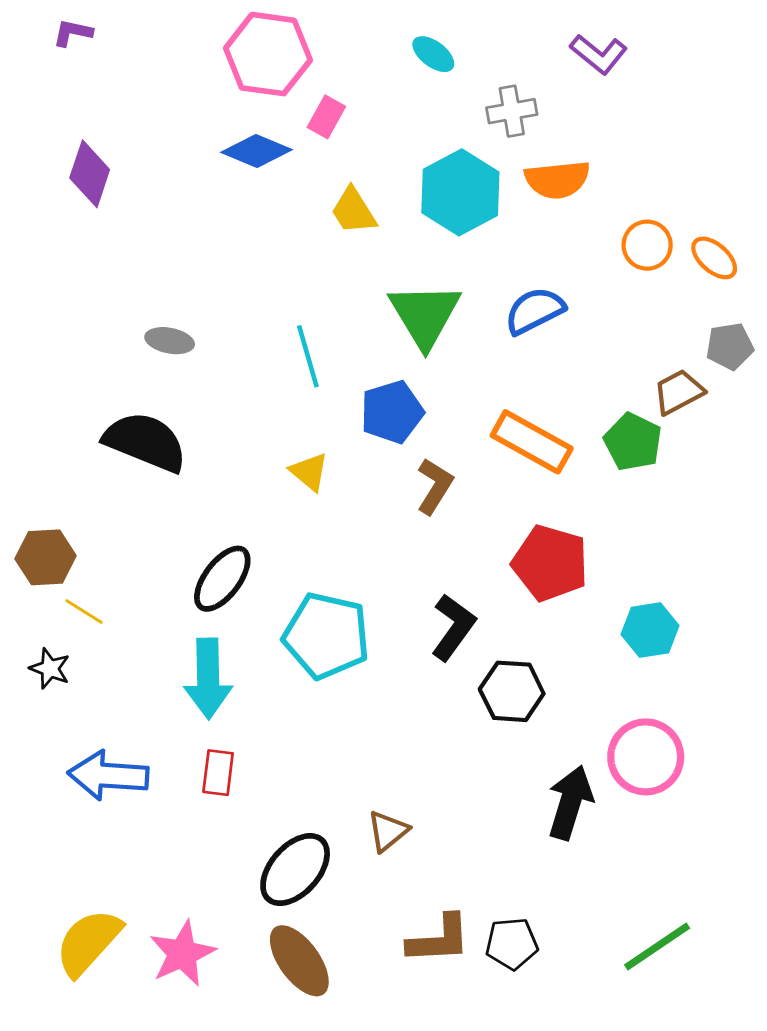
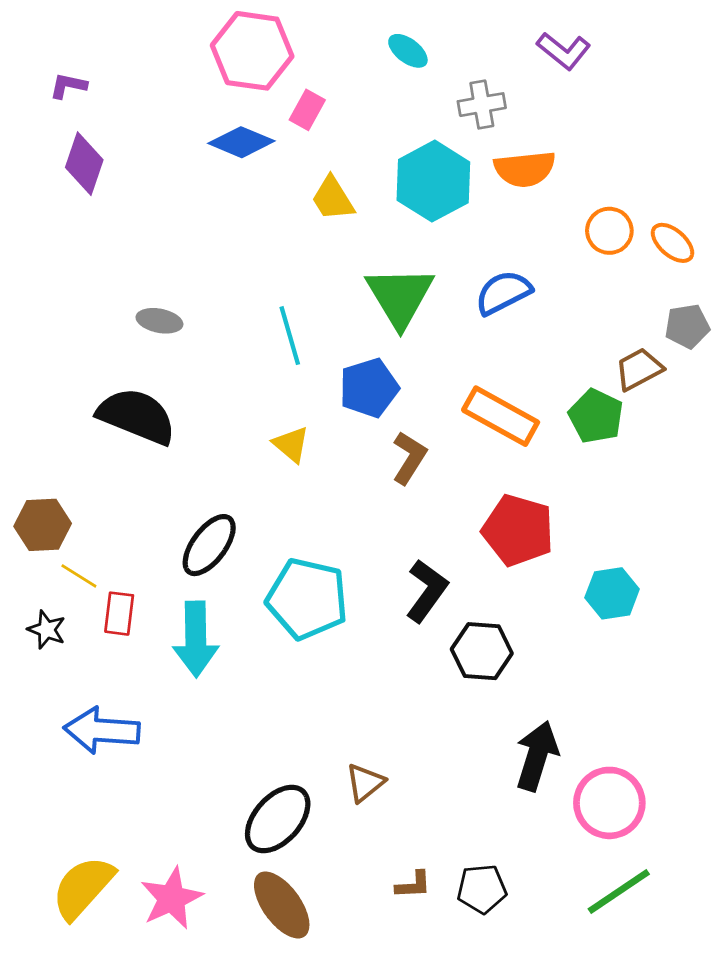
purple L-shape: (73, 33) -> (68, 86), moved
pink circle: (646, 757) -> (609, 803), moved
red rectangle: (218, 773) -> (119, 614), moved
brown L-shape: (439, 939) -> (413, 885), size x0.6

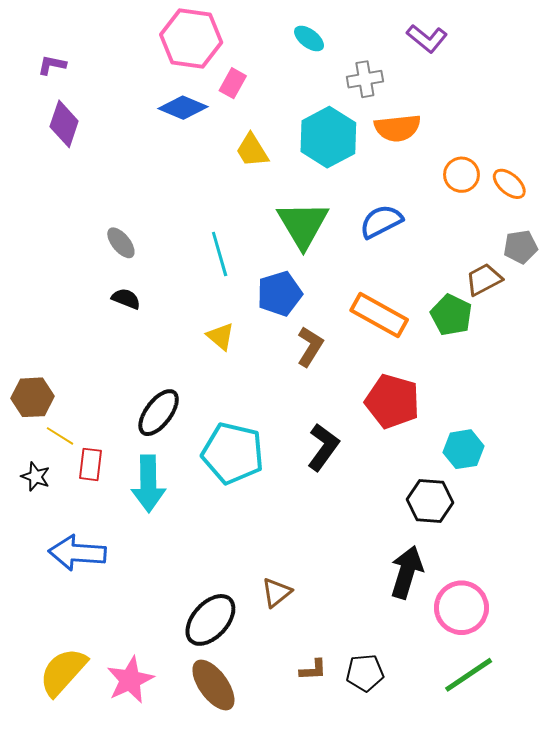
gray ellipse: (159, 321) -> (121, 243), turned 40
black semicircle: (137, 416) -> (126, 299), moved, size x0.5
black hexagon: (482, 651) -> (430, 501), moved

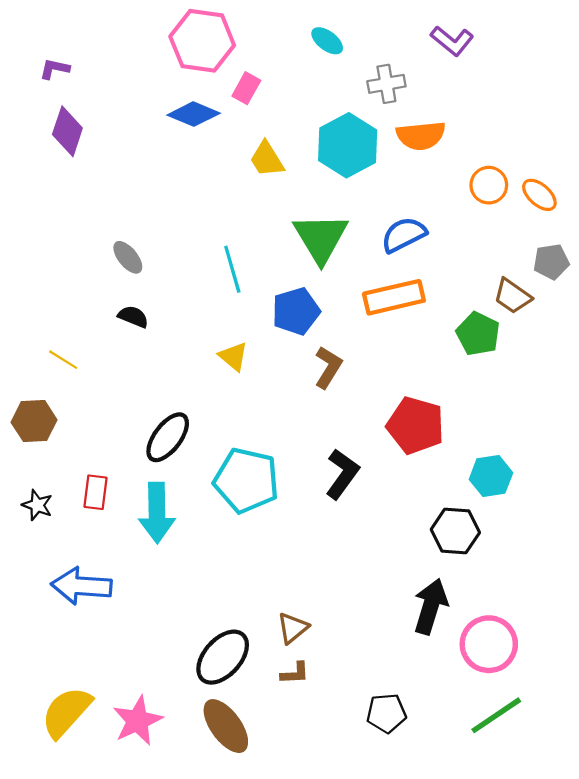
brown trapezoid: (484, 279) -> (512, 296), turned -117
orange rectangle: (379, 315) -> (394, 297), moved, turned -42
yellow line: (60, 436) -> (63, 360), moved
brown L-shape: (313, 670) -> (295, 673), moved

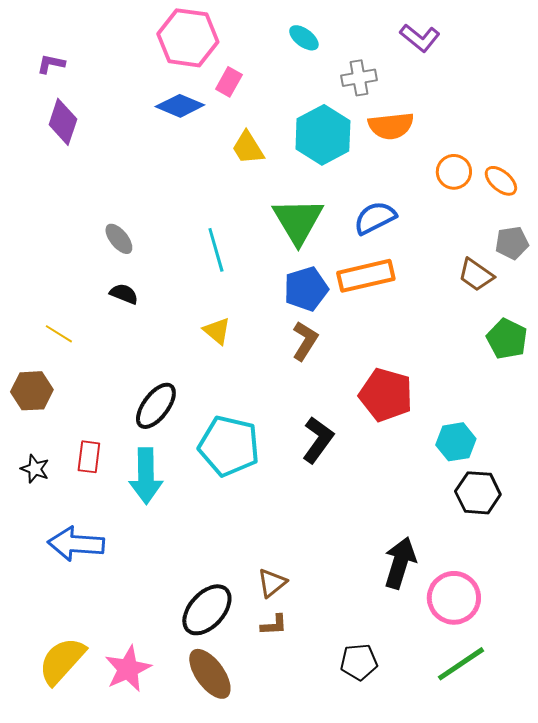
blue pentagon: (296, 311) -> (306, 289), moved
green pentagon: (478, 334) -> (507, 339), moved
black hexagon: (455, 531) -> (478, 493), moved

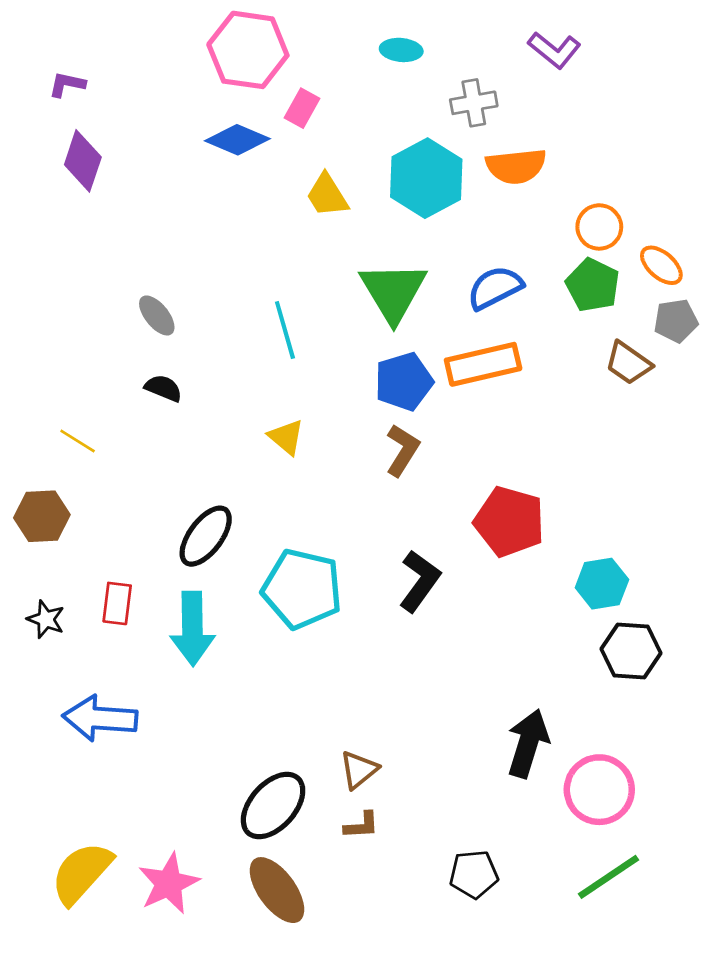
cyan ellipse: (304, 38) -> (401, 50), turned -32
orange ellipse: (501, 181) -> (661, 265), moved
green pentagon: (507, 339) -> (593, 285), moved

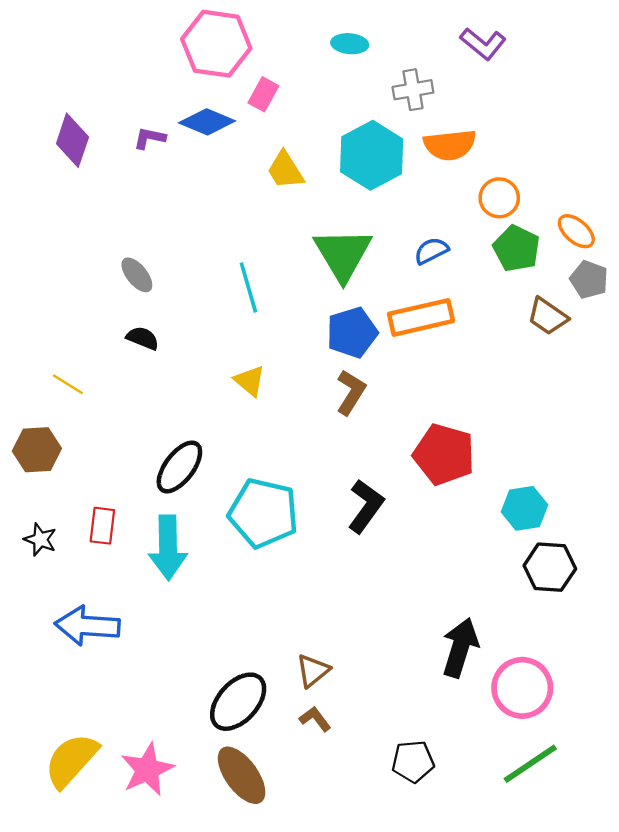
purple L-shape: (67, 84) -> (150, 138), moved
orange circle: (599, 227) -> (499, 198), moved
blue semicircle: (495, 288) -> (431, 251), size x0.7
gray pentagon: (676, 321) -> (589, 280), turned 30
brown L-shape: (362, 825) -> (315, 719), turned -124

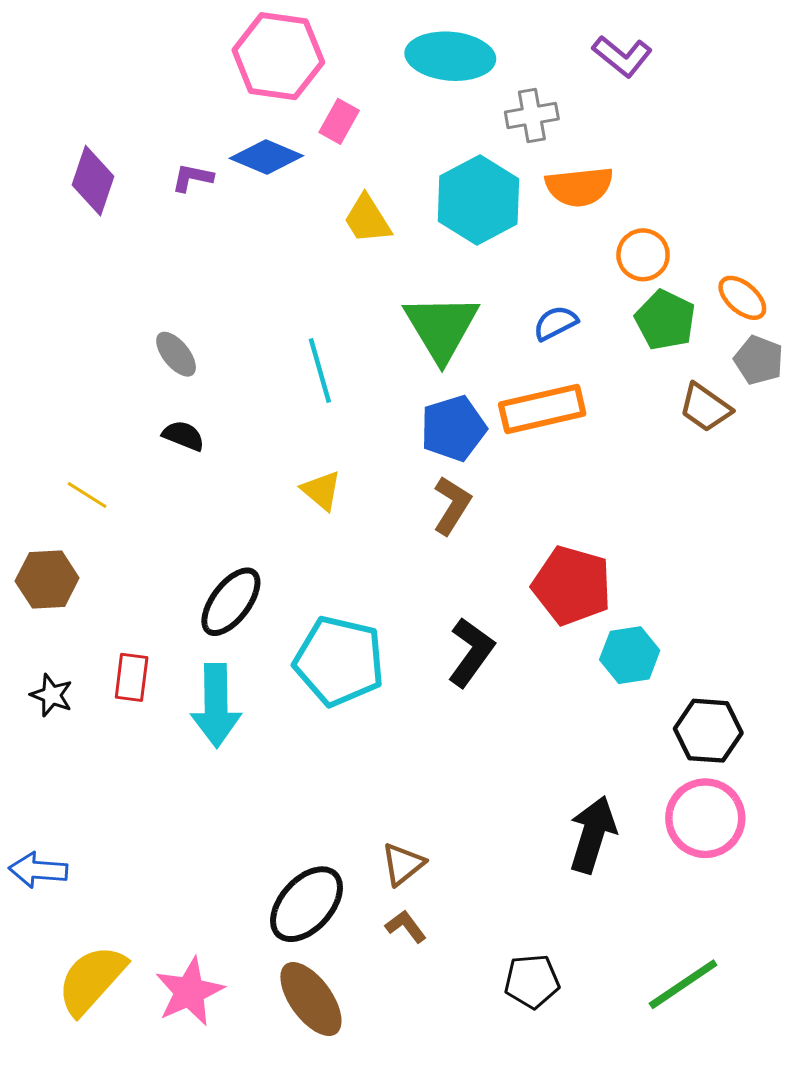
cyan ellipse: (350, 44) -> (450, 56), size x1.8
cyan hexagon: (525, 508) -> (630, 655), moved
blue arrow: (87, 626) -> (38, 870), moved, size x0.7
pink circle: (522, 688) -> (705, 818), moved

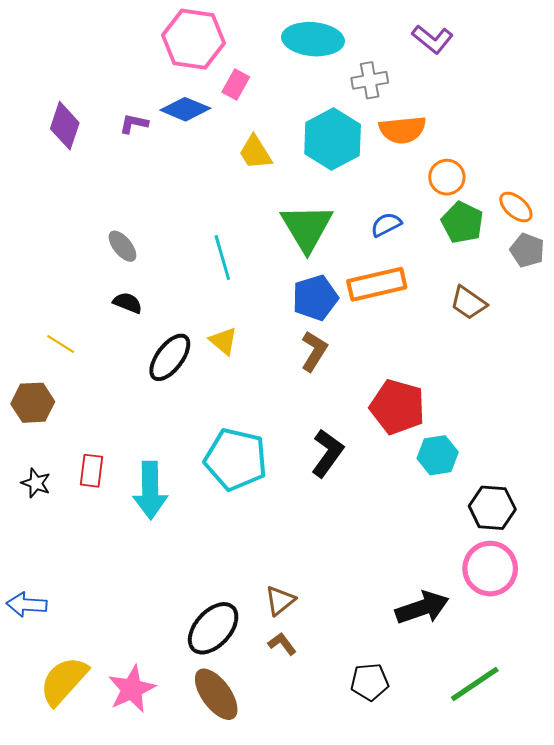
brown trapezoid: (705, 408) -> (469, 303), moved
black ellipse: (231, 602) -> (170, 357), moved
black arrow: (593, 834) -> (422, 608), moved, turned 54

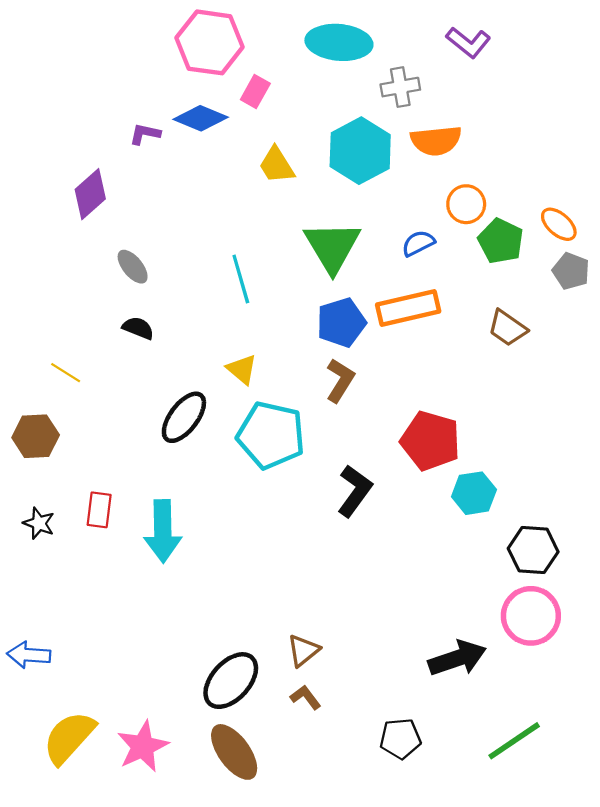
purple diamond: (65, 126) -> (90, 194), moved, turned 30
orange circle: (447, 177) -> (466, 204), moved
black ellipse: (170, 357) -> (184, 417), moved
cyan pentagon: (236, 459) -> (271, 435), moved

